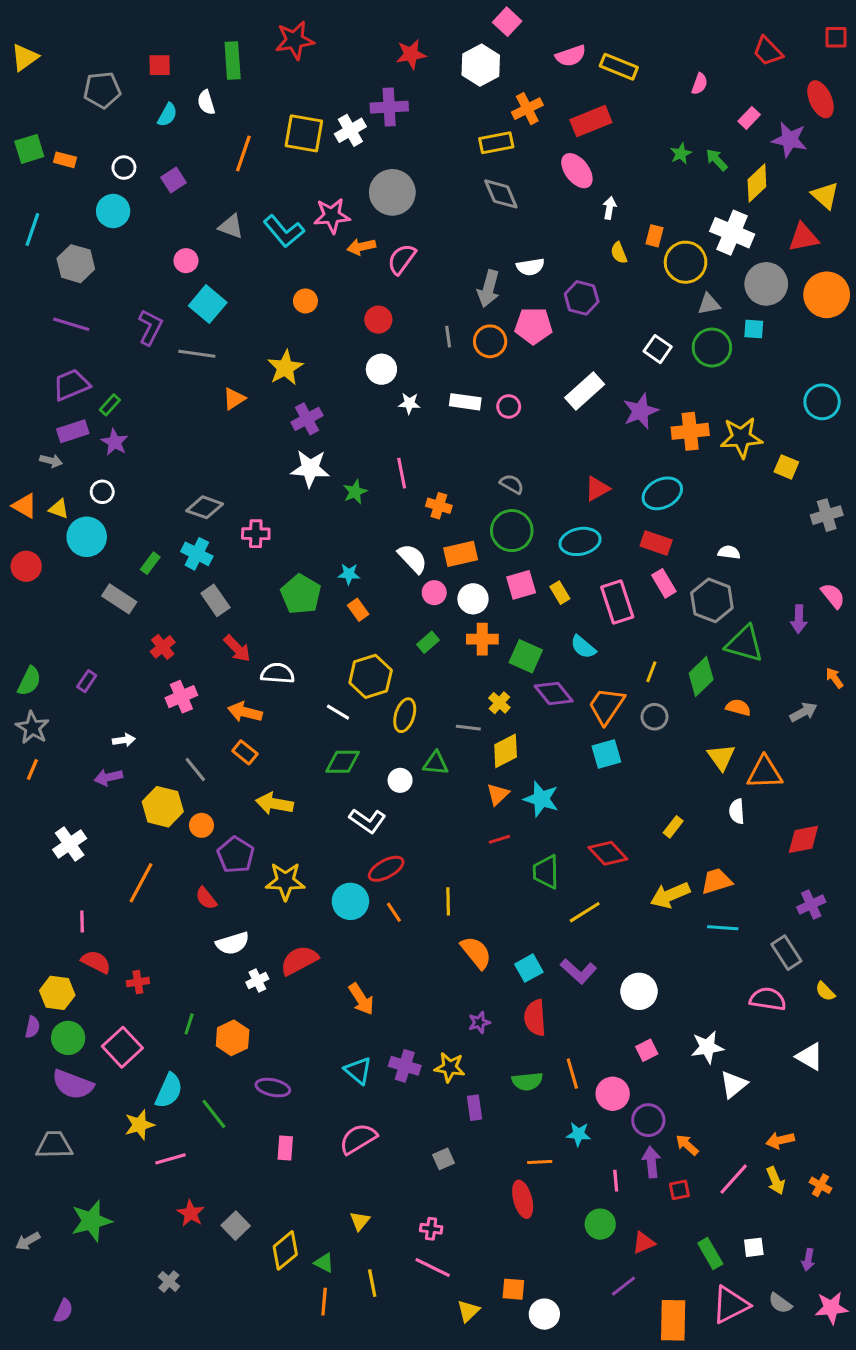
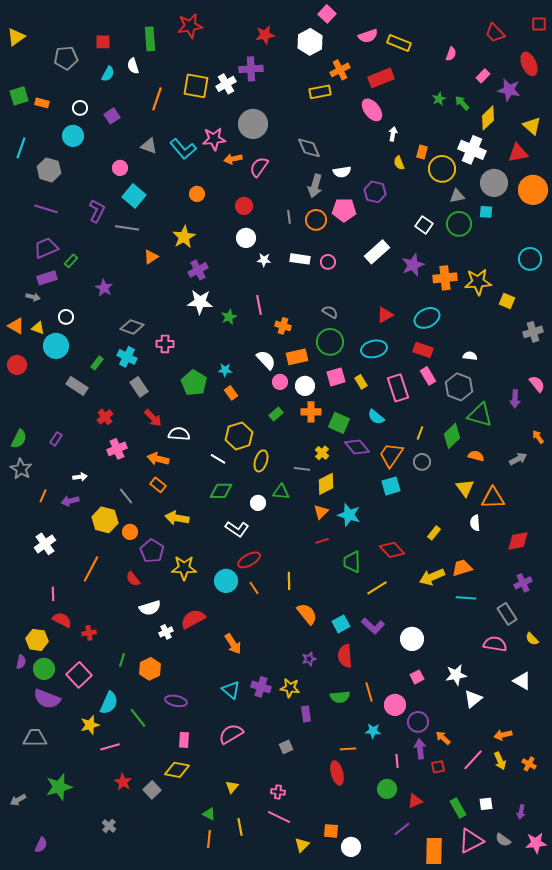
gray diamond: (501, 194) -> (309, 148), moved
purple star: (115, 442) -> (104, 288), moved
orange line: (32, 769) -> (43, 496), moved
yellow diamond: (285, 1250) -> (177, 770), moved, turned 50

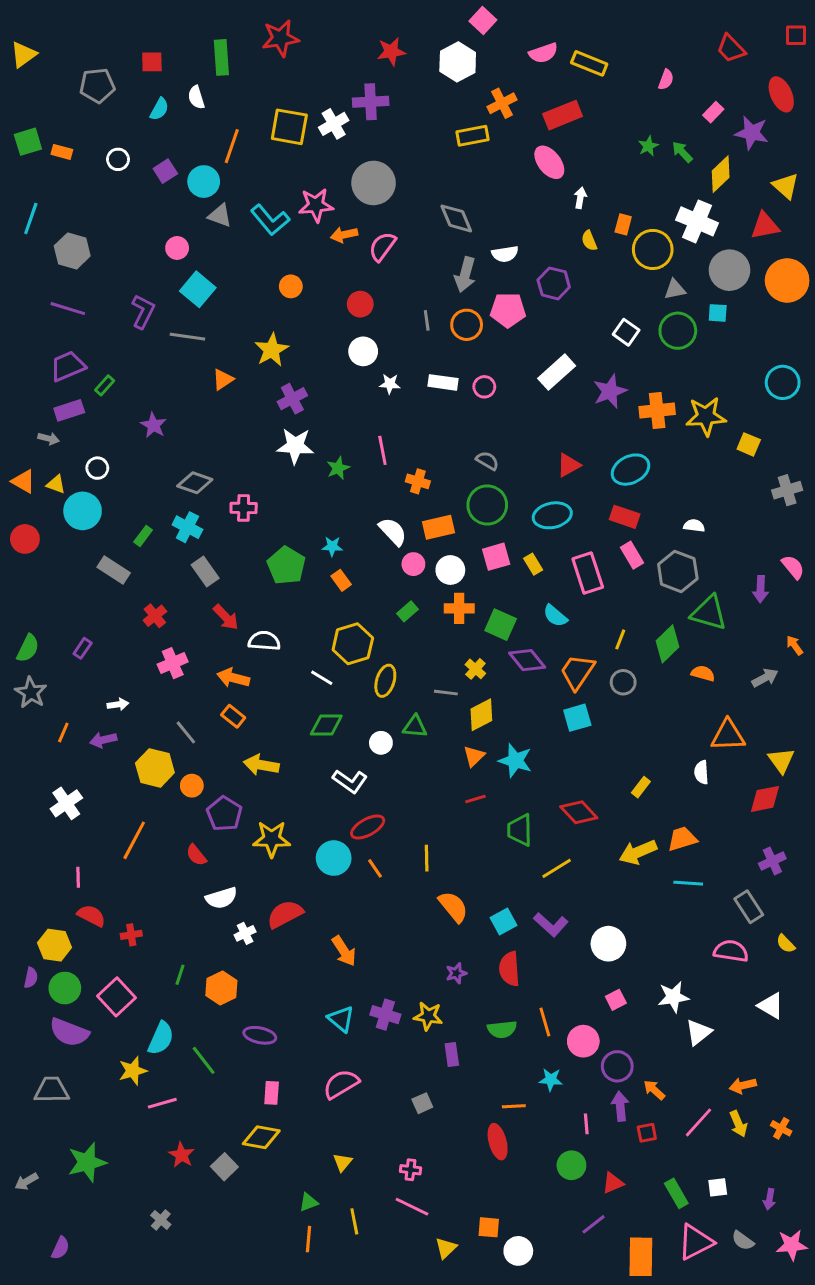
cyan circle: (73, 136) -> (204, 182), moved
yellow triangle: (465, 488) -> (781, 761), moved
green triangle: (209, 814) -> (309, 1202), turned -48

